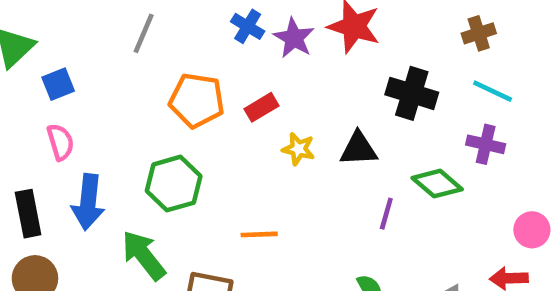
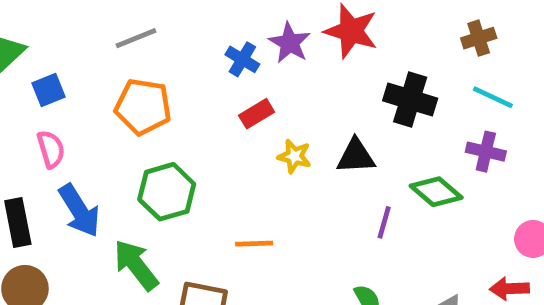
blue cross: (248, 26) -> (242, 59), moved
gray line: (144, 33) -> (136, 38), turned 45
orange pentagon: (197, 100) -> (143, 107), moved
blue arrow: (88, 202) -> (79, 211), turned -38

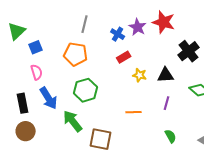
gray line: (136, 38) -> (85, 24), moved, turned -54
black cross: (410, 100) -> (189, 51), turned 35
purple line: (384, 222) -> (167, 103), moved
orange line: (254, 244) -> (134, 112), moved

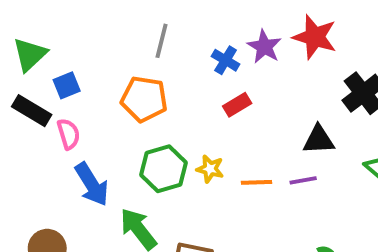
yellow star: (140, 75) -> (210, 169), moved
black rectangle: (23, 103) -> (32, 111), moved, turned -48
purple line: (167, 103) -> (303, 180), moved, turned 64
orange line: (134, 112) -> (257, 182), moved

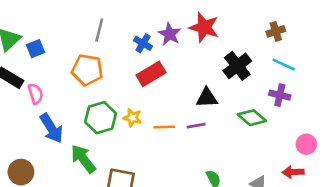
blue square: (67, 85) -> (35, 49), moved
red rectangle: (237, 105) -> (151, 74), size x1.5

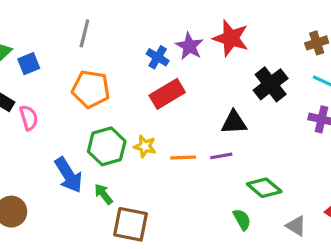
gray line: (99, 30) -> (84, 33), moved
green diamond: (252, 118) -> (264, 188), moved
blue arrow: (51, 128) -> (69, 175), moved
green arrow: (83, 159) -> (104, 194), moved, size x0.6

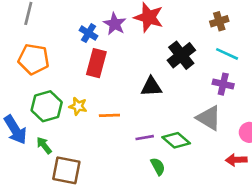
red rectangle: (167, 94) -> (96, 63), turned -44
purple line: (221, 156) -> (145, 138), moved
gray triangle: (296, 226) -> (209, 118), moved, size x1.5

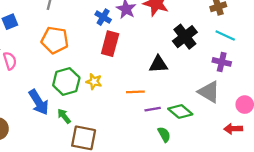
orange line: (109, 115) -> (135, 92), moved

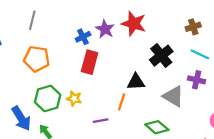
blue cross: (103, 17) -> (83, 37), turned 32
orange line: (135, 92) -> (122, 102), moved, turned -70
gray triangle: (209, 92) -> (173, 96), moved
purple line: (153, 109) -> (101, 121), moved

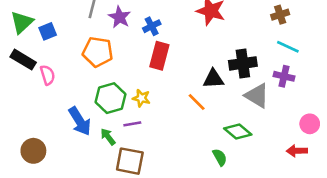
purple star: (105, 29) -> (120, 17), moved
black cross: (161, 56) -> (243, 63), moved, turned 30
orange line: (122, 102) -> (197, 102), turned -63
purple line: (101, 121) -> (132, 124), moved

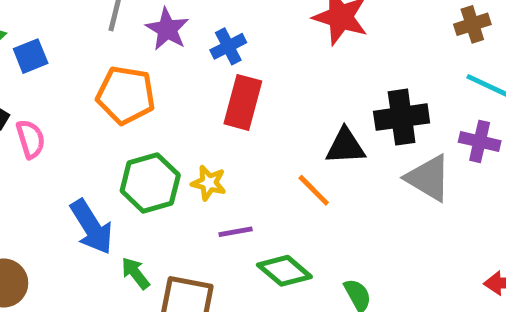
purple line: (132, 124) -> (236, 232), moved
green diamond: (238, 132) -> (284, 271), moved
green arrow: (108, 137) -> (136, 273), moved

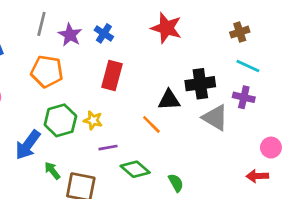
blue cross: (228, 46) -> (104, 33), moved, turned -30
blue arrow: (92, 227) -> (28, 145), turned 68

